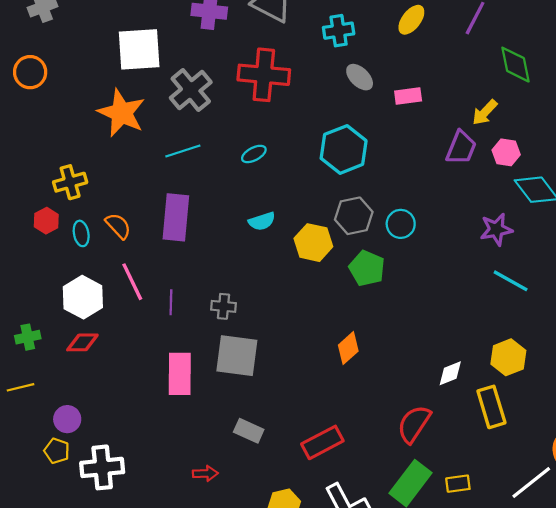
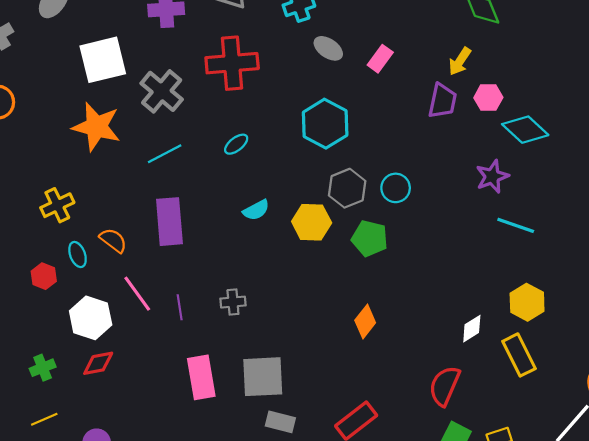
pink rectangle: (408, 96) -> (380, 59), turned -36
red hexagon: (46, 221) -> (44, 276), moved
gray square: (237, 356) -> (263, 377), moved

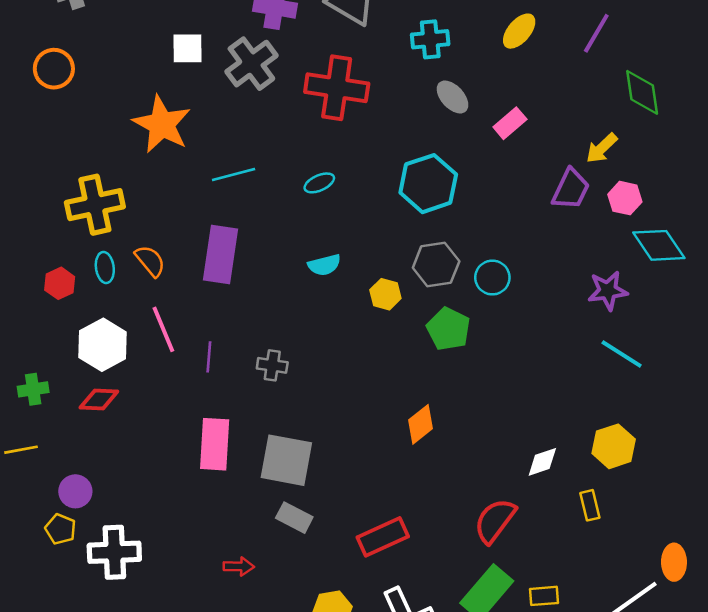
white square: (103, 60) -> (188, 48), size x0.6
gray cross: (162, 91) -> (251, 64), moved
yellow cross: (57, 205) -> (95, 205), size x1.4
yellow hexagon: (312, 222) -> (385, 294), size x0.7
yellow rectangle: (519, 355) -> (590, 505), size x0.6

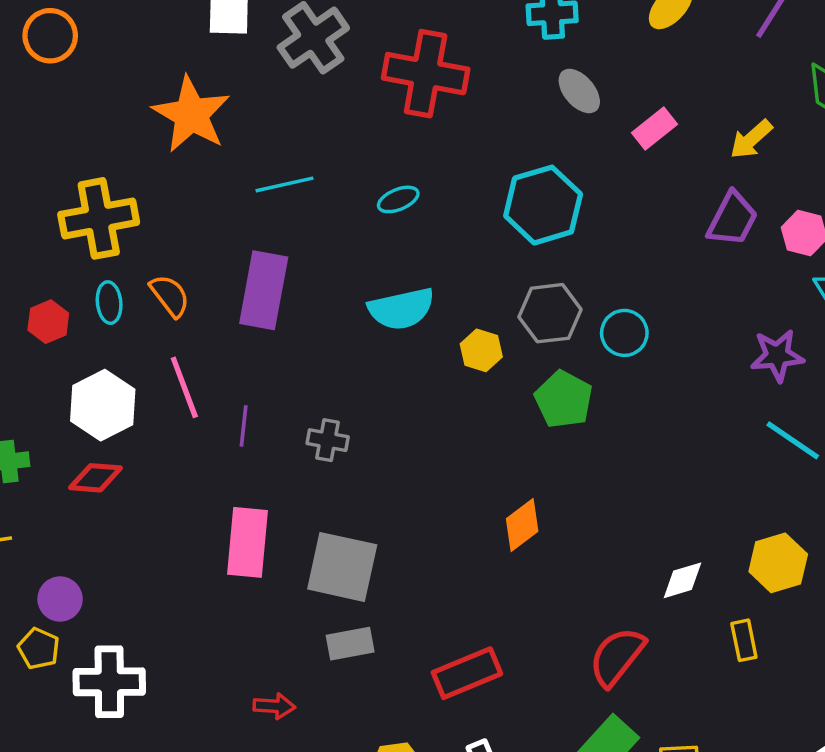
yellow arrow: (602, 148) -> (751, 139), moved
cyan semicircle: (324, 265) -> (401, 309), size x1.5
gray rectangle: (294, 518) -> (350, 644), turned -40

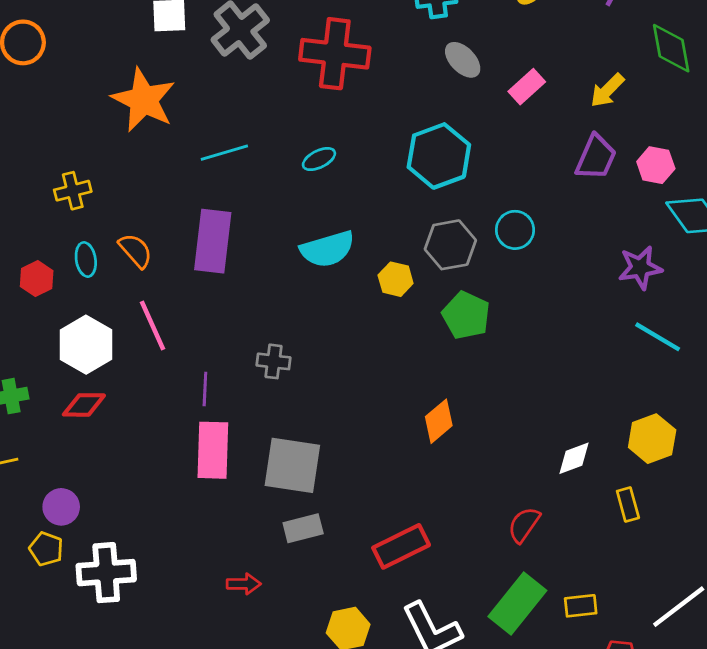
yellow cross: (99, 218) -> (73, 191), size x0.6
cyan circle: (624, 333) -> (515, 230), moved
purple line: (244, 426) -> (205, 389), moved
red semicircle: (617, 657) -> (524, 525), size x0.7

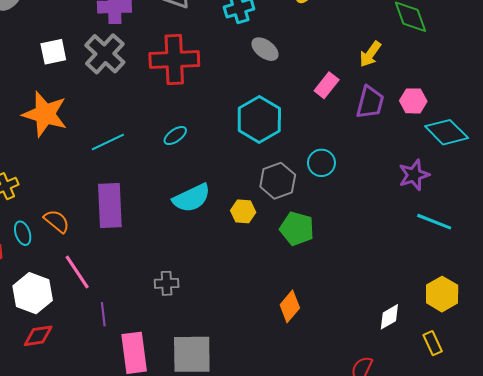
pink rectangle: (527, 87) -> (327, 85), moved
purple line: (205, 389) -> (103, 314), moved

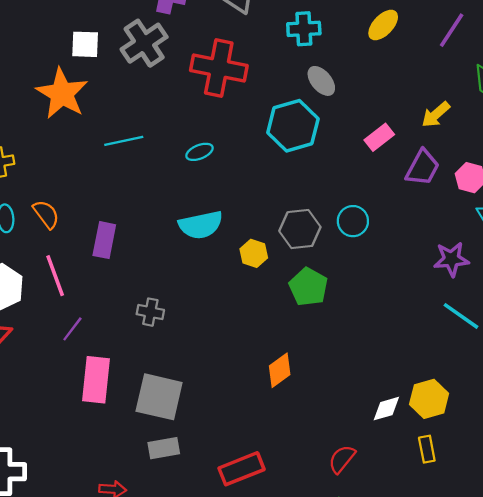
white square: (53, 52) -> (85, 44), moved
cyan hexagon: (259, 120) -> (293, 126), moved
purple rectangle: (110, 206) -> (104, 240), moved, size x0.7
yellow hexagon: (442, 294) -> (429, 399), moved
purple line: (103, 314) -> (72, 329), turned 30

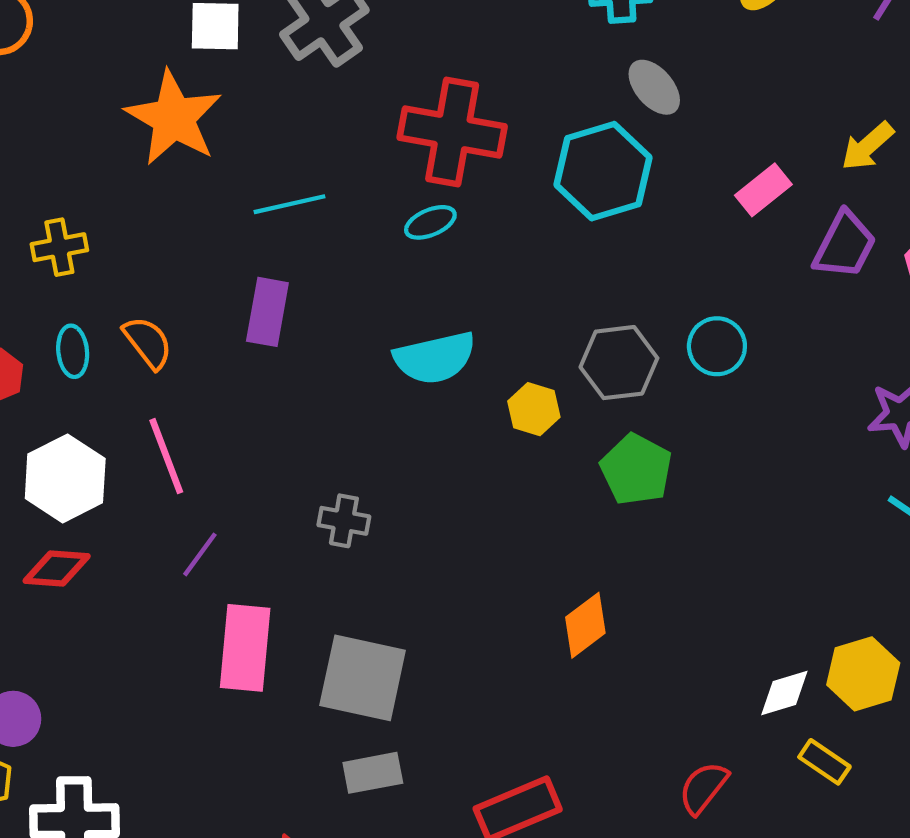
red cross: (219, 68) -> (452, 132), moved
purple rectangle: (104, 240) -> (267, 312), moved
yellow rectangle: (427, 449) -> (824, 762), moved, turned -44

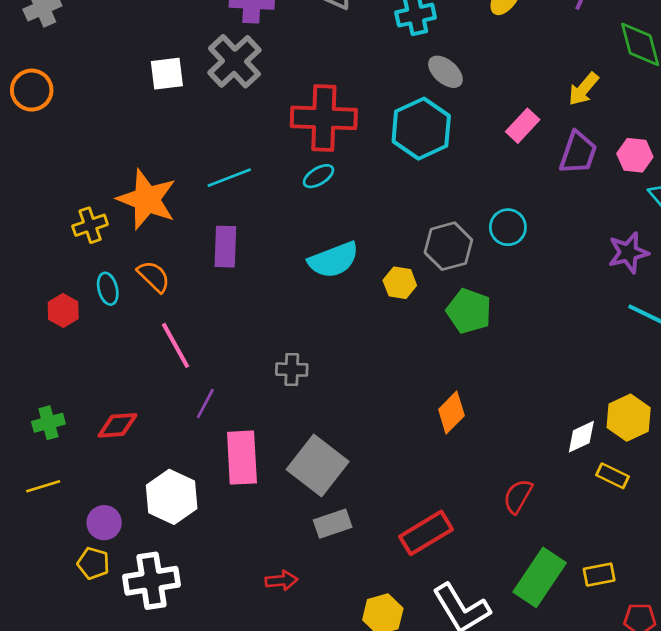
orange star: (174, 118) -> (147, 199), moved
white hexagon: (65, 478) -> (172, 497), moved
gray square: (363, 678) -> (318, 466), turned 34
red semicircle: (703, 788) -> (518, 496), moved

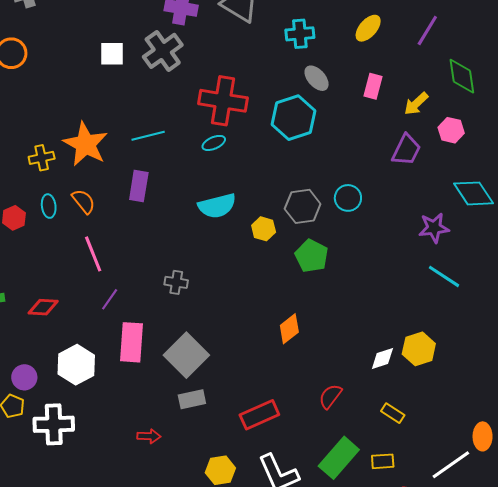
pink rectangle: (523, 126) -> (373, 86), moved, turned -35
pink hexagon: (635, 155) -> (451, 130), moved
yellow rectangle: (612, 476) -> (393, 413), moved

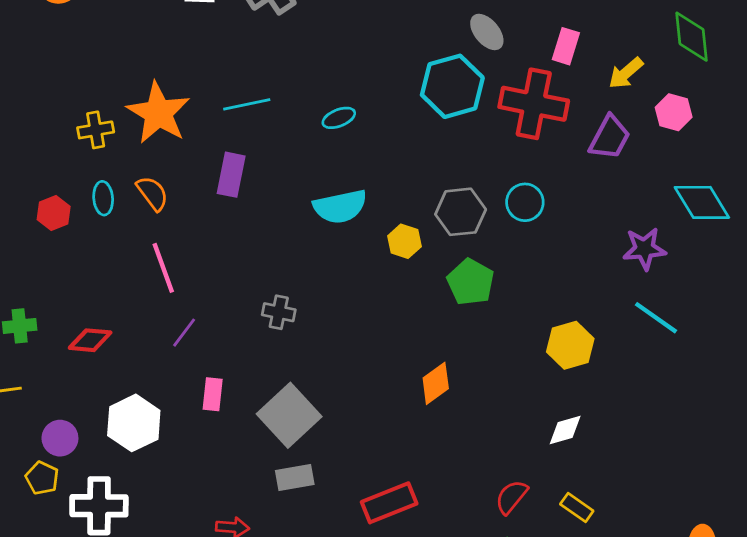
red cross: (223, 101) -> (534, 104), moved
pink rectangle: (131, 342) -> (213, 394), size x0.6
yellow hexagon: (419, 349) -> (570, 345), moved
red semicircle: (330, 396) -> (511, 497), moved

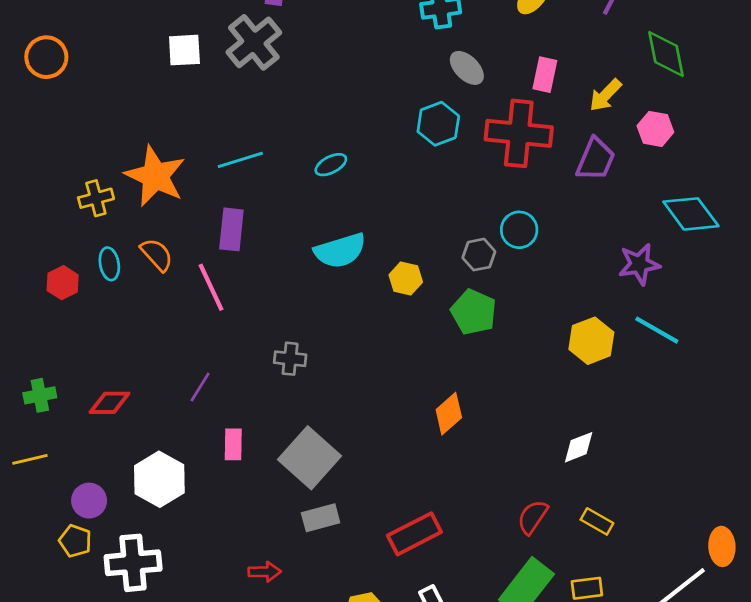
cyan hexagon: (452, 86) -> (438, 124), size x0.7
gray hexagon: (461, 212) -> (479, 255), moved, size x0.7
pink line: (163, 268) -> (211, 287), moved
yellow hexagon: (570, 345) -> (591, 341), moved

